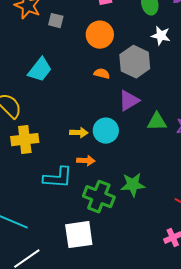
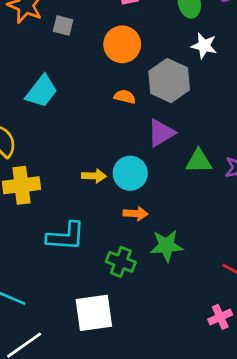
orange arrow: (86, 161) -> (136, 214), moved
green cross: (99, 197) -> (121, 262), size x0.7

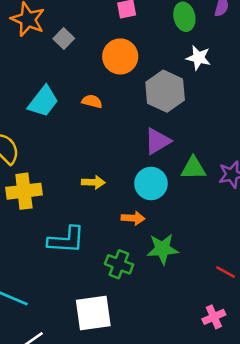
gray square: (63, 26) -> (64, 39), turned 30
orange semicircle: (125, 97) -> (92, 101), moved
cyan circle: (130, 173) -> (151, 183), moved

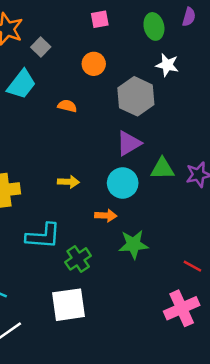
orange circle: (120, 56) -> (94, 64), size x0.7
cyan trapezoid: (43, 101) -> (21, 84), moved
green cross: (119, 264) -> (78, 259), moved, turned 35
pink cross: (214, 317) -> (182, 308), size x1.6

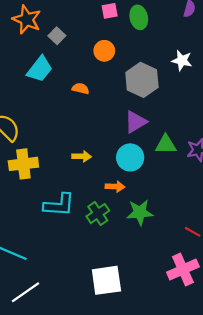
green ellipse: (154, 26) -> (139, 17), moved
white star: (167, 65) -> (182, 60), moved
green cross: (78, 259) -> (98, 214), moved
white square: (68, 305) -> (106, 280), moved

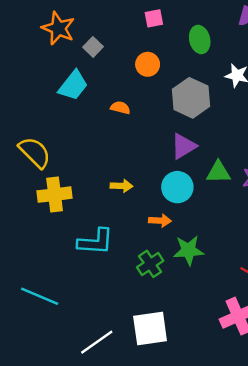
green ellipse: (139, 17) -> (200, 39), moved
green cross: (98, 214) -> (150, 264), moved
white line: (26, 292) -> (97, 342), moved

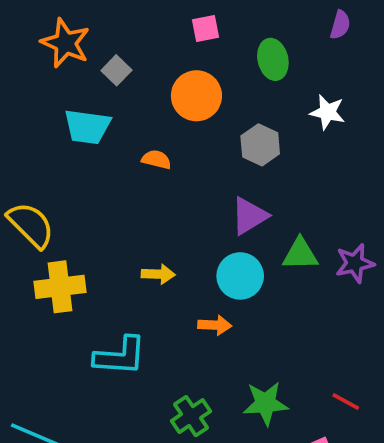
orange circle: (148, 64) -> (196, 96), size x1.4
cyan trapezoid: (73, 85) -> (87, 127), turned 60
gray hexagon: (191, 98) -> (260, 145), size x0.7
green star: (189, 250) -> (266, 403), moved
green cross: (150, 264) -> (191, 416), moved

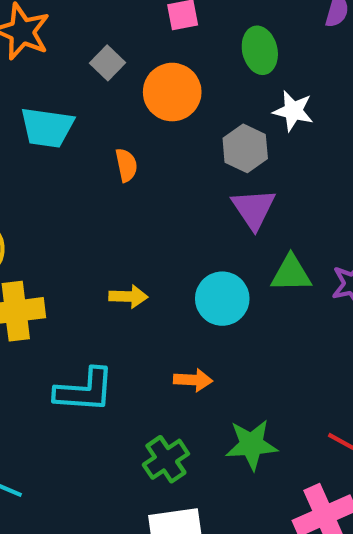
gray square: (116, 70) -> (108, 63), moved
white star: (327, 112) -> (293, 111), moved
orange semicircle: (156, 159) -> (126, 165), turned 64
purple triangle: (249, 216) -> (254, 209), moved, turned -33
orange arrow: (215, 325) -> (193, 380), moved

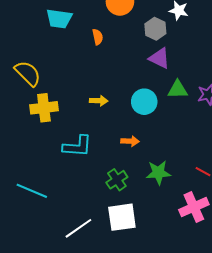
purple triangle: (254, 209) -> (159, 58), turned -30

